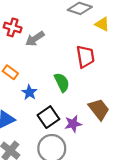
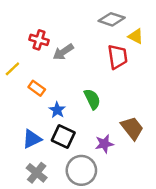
red trapezoid: (85, 57) -> (118, 57), moved
black square: (48, 117) -> (63, 137), moved, turned -30

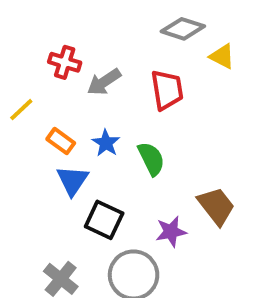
red trapezoid: (118, 57) -> (167, 90), moved
blue star: (57, 110) -> (106, 143), moved
blue triangle: (32, 139) -> (73, 180), moved, turned -30

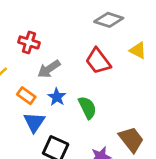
yellow triangle: (222, 56) -> (138, 50), moved
gray arrow: (104, 82) -> (49, 69), moved
red trapezoid: (167, 90) -> (98, 61), turned 152

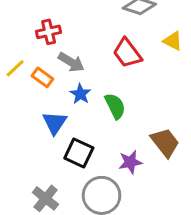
red cross: (29, 42) -> (49, 32), turned -30
gray arrow: (49, 69) -> (71, 62), turned -115
orange rectangle: (26, 96) -> (42, 77), moved

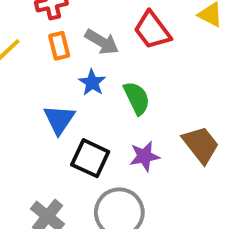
gray arrow: (71, 62) -> (102, 42), moved
orange rectangle: (42, 77) -> (59, 46), moved, turned 40
purple star: (130, 162) -> (144, 156), moved

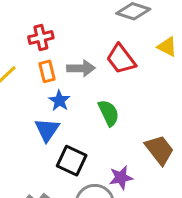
gray arrow: (102, 42) -> (81, 68), turned -32
blue star: (92, 83) -> (59, 101), moved
purple star: (144, 156) -> (121, 178), moved

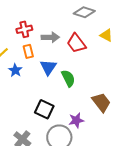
gray arrow: (81, 68) -> (50, 37), moved
blue star: (59, 101) -> (15, 70), moved
blue triangle: (47, 130) -> (48, 67), moved

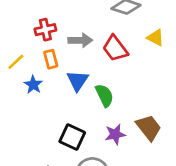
purple star: (76, 120) -> (115, 134), moved

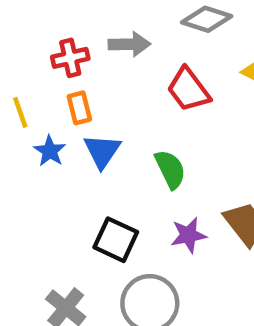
gray arrow: (80, 40) -> (129, 44), moved
yellow line: (16, 62) -> (20, 112), turned -66
blue triangle: (78, 81) -> (102, 151), moved

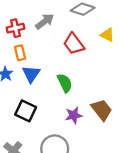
gray arrow: (129, 44) -> (45, 21), turned -36
black square: (116, 240) -> (26, 111), moved

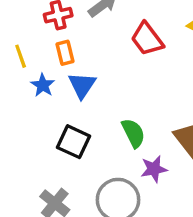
green semicircle: (65, 83) -> (133, 133), moved
purple star: (74, 115) -> (154, 169), moved

